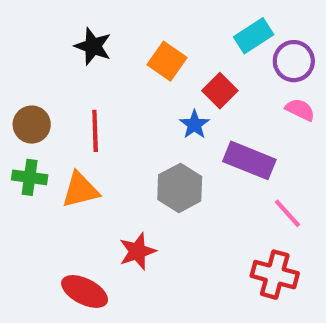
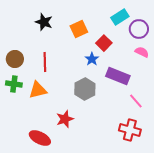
orange square: (167, 61) -> (79, 29), turned 30

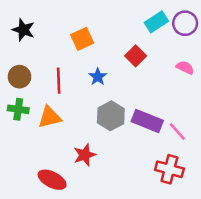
black star: (44, 22) -> (23, 30), moved
orange square: (79, 29) -> (82, 39), moved
purple circle: (139, 29) -> (185, 23), moved
blue star: (92, 59) -> (98, 77), moved
purple rectangle: (118, 76) -> (147, 121), moved

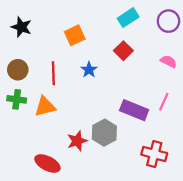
cyan rectangle: (156, 22) -> (128, 18), moved
gray hexagon: (111, 116) -> (104, 133), moved
pink line: (177, 131) -> (164, 102), moved, turned 66

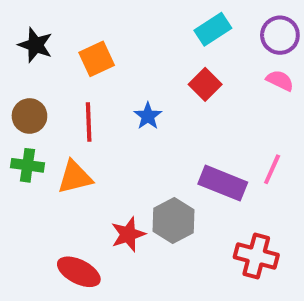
orange square: (75, 35) -> (97, 59), moved
pink semicircle: (168, 61) -> (280, 80), moved

